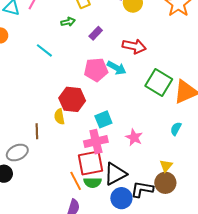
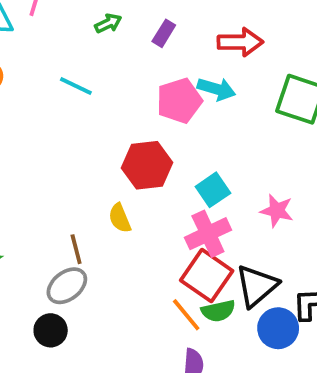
yellow semicircle: (59, 117) -> (120, 218), moved
brown line: (37, 131) -> (76, 249), moved
red square: (91, 163) -> (207, 276), turned -32

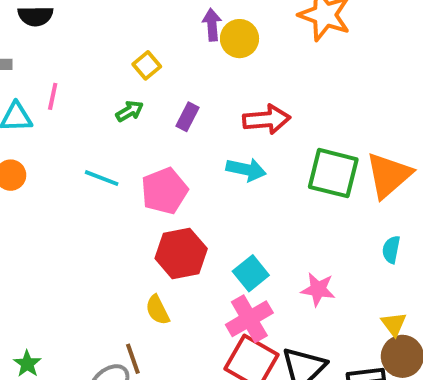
pink pentagon: (179, 101) -> (164, 191), moved
brown line: (76, 249) -> (133, 359), moved

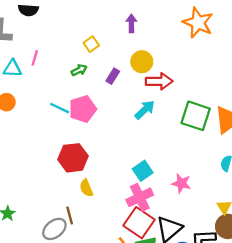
yellow circle: (240, 39) -> (142, 62), moved
cyan arrow: (246, 170) -> (145, 110), turned -60
pink pentagon: (164, 191) -> (83, 109), moved
red hexagon: (181, 254) -> (73, 158), moved

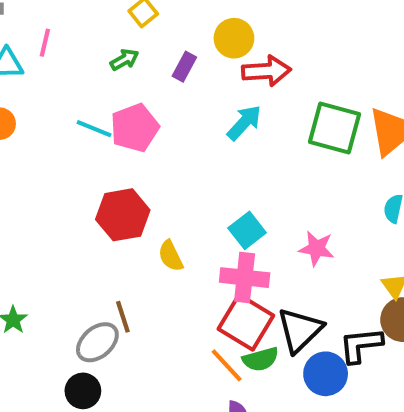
yellow semicircle: (86, 188) -> (171, 256), moved
pink cross: (140, 197) -> (245, 278), turned 35

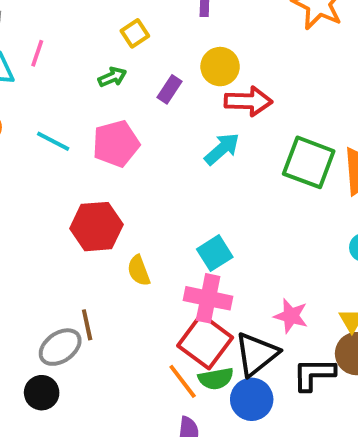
cyan line: (94, 129) -> (53, 141), moved
pink star: (317, 248) -> (291, 316), moved
blue circle: (326, 374) -> (252, 399), moved

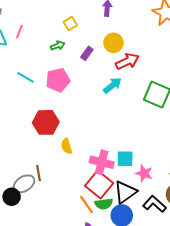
red arrow: (248, 101) -> (127, 61), turned -30
cyan square: (215, 253) -> (125, 159), moved, turned 30
black L-shape: (314, 374) -> (154, 204), turned 40
black circle: (42, 393) -> (12, 197), moved

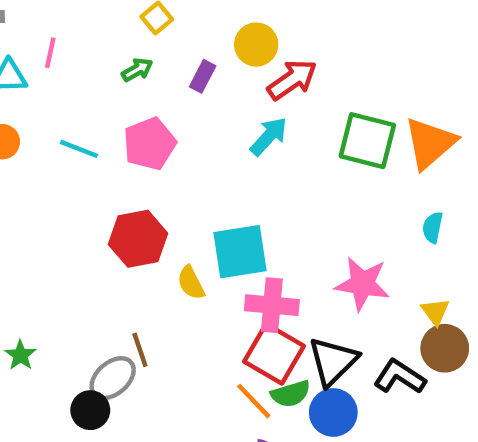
cyan square: (125, 159) -> (240, 252), moved, size x1.5
pink star: (144, 173) -> (362, 284), moved, size x1.4

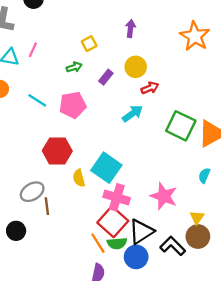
red arrow: (292, 80) -> (150, 88), size x0.7
cyan square: (240, 252) -> (106, 168), turned 32
gray ellipse: (113, 378) -> (32, 192), moved

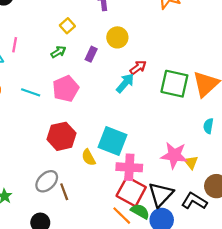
red arrow: (150, 88) -> (138, 67), moved
yellow triangle: (197, 217) -> (191, 162), moved
green semicircle: (117, 243) -> (140, 211), turned -132

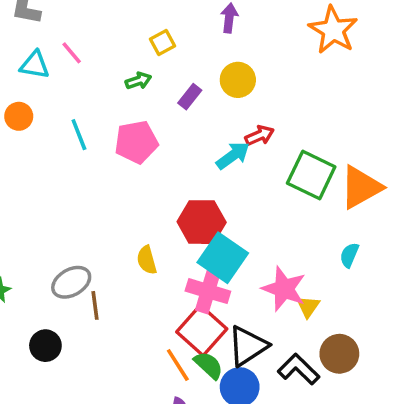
pink line: (15, 45) -> (72, 53), turned -64
cyan line: (31, 92) -> (79, 135), turned 36
red hexagon: (61, 136) -> (202, 222), moved
cyan square: (113, 141) -> (223, 258), moved

